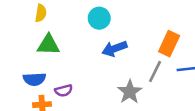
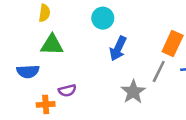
blue arrow: (114, 49) -> (118, 49), turned -45
blue semicircle: (34, 79) -> (28, 71), moved

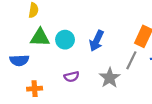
cyan circle: (103, 18) -> (65, 40), moved
purple semicircle: (67, 90) -> (72, 77), moved

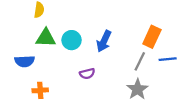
purple semicircle: (72, 77) -> (87, 74), moved
gray star: (110, 78) -> (137, 89), moved

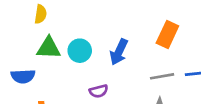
orange rectangle: (152, 37) -> (167, 34), moved
gray line: (140, 61) -> (162, 76), turned 54

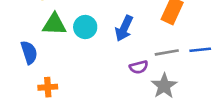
blue semicircle: (23, 76) -> (29, 52), turned -105
purple semicircle: (99, 91) -> (139, 67), moved

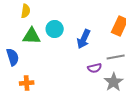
cyan circle: (85, 27) -> (55, 29), moved

